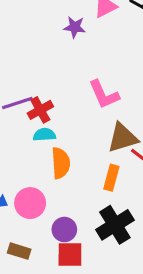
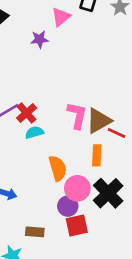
pink L-shape: (104, 95) -> (77, 115), moved, turned -132
orange semicircle: (61, 163) -> (58, 168), moved
pink circle: (30, 203) -> (77, 188), moved

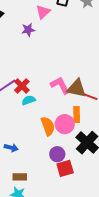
pink L-shape: (77, 115) -> (60, 85), turned -35
brown triangle: (99, 121) -> (77, 88), turned 45
pink circle: (77, 188) -> (65, 124), moved
brown rectangle: (35, 232) -> (20, 177), moved

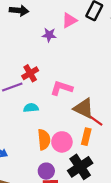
pink L-shape: (60, 85) -> (61, 88), moved, turned -60
red cross: (22, 86) -> (30, 73), moved
orange rectangle: (77, 115) -> (86, 137), moved

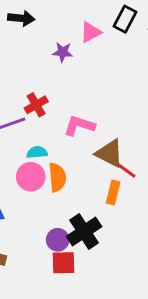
orange semicircle: (44, 140) -> (57, 177), moved
pink circle: (62, 142) -> (31, 177), moved
black cross: (80, 167) -> (84, 232), moved

